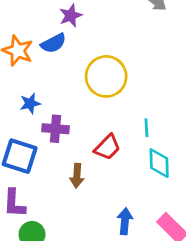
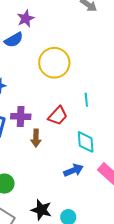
purple cross: (56, 129) -> (21, 116), moved
cyan diamond: (159, 163) -> (86, 142), moved
blue arrow: (125, 221) -> (73, 170), turned 66

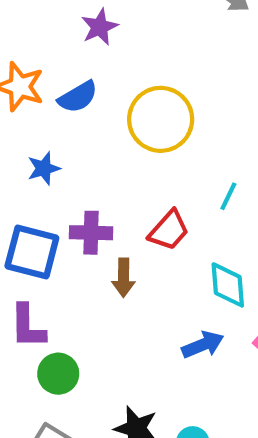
blue semicircle: (14, 40) -> (78, 97), moved
cyan line: (86, 100) -> (228, 196), turned 32

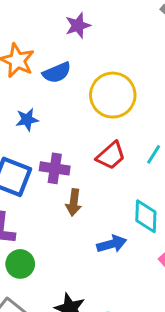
red trapezoid: (169, 230) -> (111, 156), moved
blue arrow: (203, 345) -> (112, 244), moved

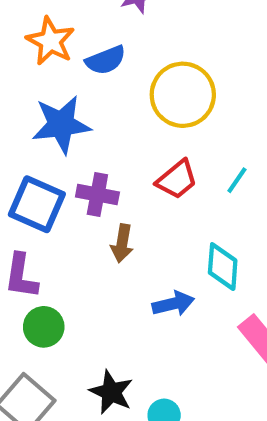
blue star: (27, 120) -> (61, 124), size x1.8

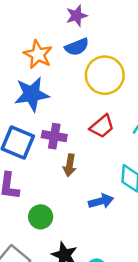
orange star: (50, 41) -> (38, 54), moved
blue semicircle: (106, 60) -> (77, 47), moved
green circle: (44, 327) -> (41, 217), moved

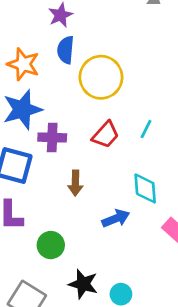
blue semicircle: (77, 47) -> (66, 50), turned 125
purple cross: (54, 136) -> (52, 137), moved

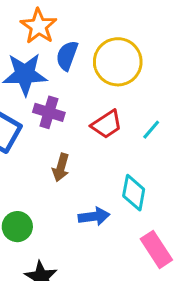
blue semicircle: (66, 50) -> (67, 56), moved

